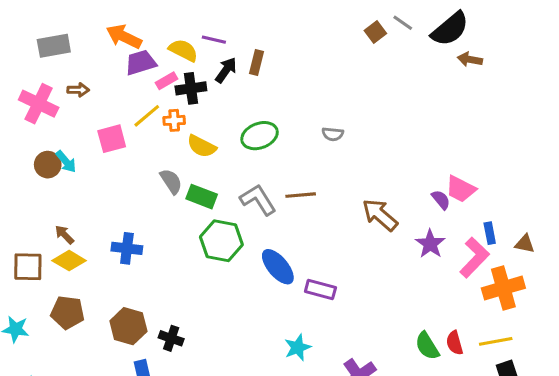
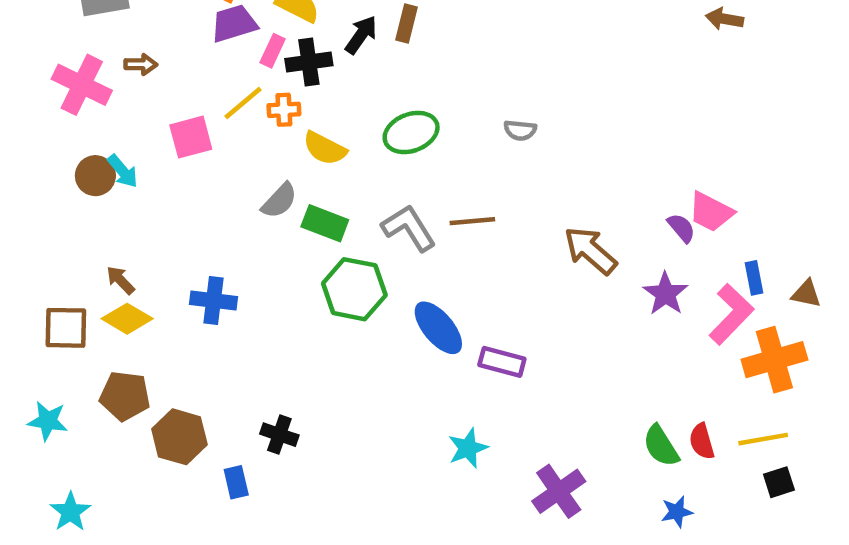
pink rectangle: (167, 81) -> (273, 51), turned -35
gray semicircle: (171, 181) -> (279, 201), turned 76
brown hexagon: (128, 326) -> (179, 437), moved

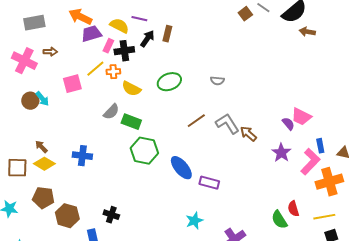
brown line: (472, 221) -> (196, 121), turned -30
gray L-shape: (409, 228) -> (227, 124), moved
brown arrow: (590, 251) -> (248, 134), size x0.7
red semicircle: (702, 441) -> (293, 209), moved

